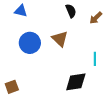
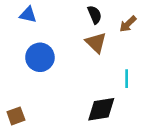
brown triangle: (60, 39) -> (96, 43), moved

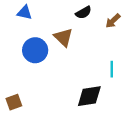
black semicircle: (95, 15) -> (83, 13), turned 84
brown triangle: (96, 43) -> (63, 37), moved

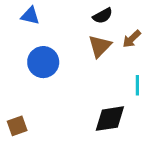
brown arrow: (113, 21) -> (132, 39), moved
brown triangle: (63, 37) -> (100, 46), moved, turned 30

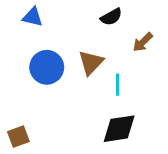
brown triangle: (100, 46) -> (91, 63), moved
cyan line: (137, 85) -> (118, 85), moved

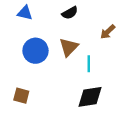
black semicircle: (111, 17) -> (70, 13), moved
brown square: (18, 137) -> (21, 96), moved, turned 35

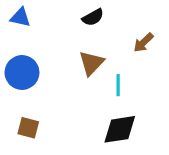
blue triangle: (25, 13) -> (20, 17), moved
blue circle: (36, 51) -> (22, 73), moved

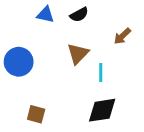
blue triangle: (20, 17) -> (46, 15), moved
brown square: (28, 128) -> (36, 114), moved

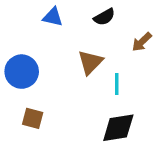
black semicircle: (79, 15) -> (104, 17), moved
brown square: (36, 114) -> (33, 118), moved

